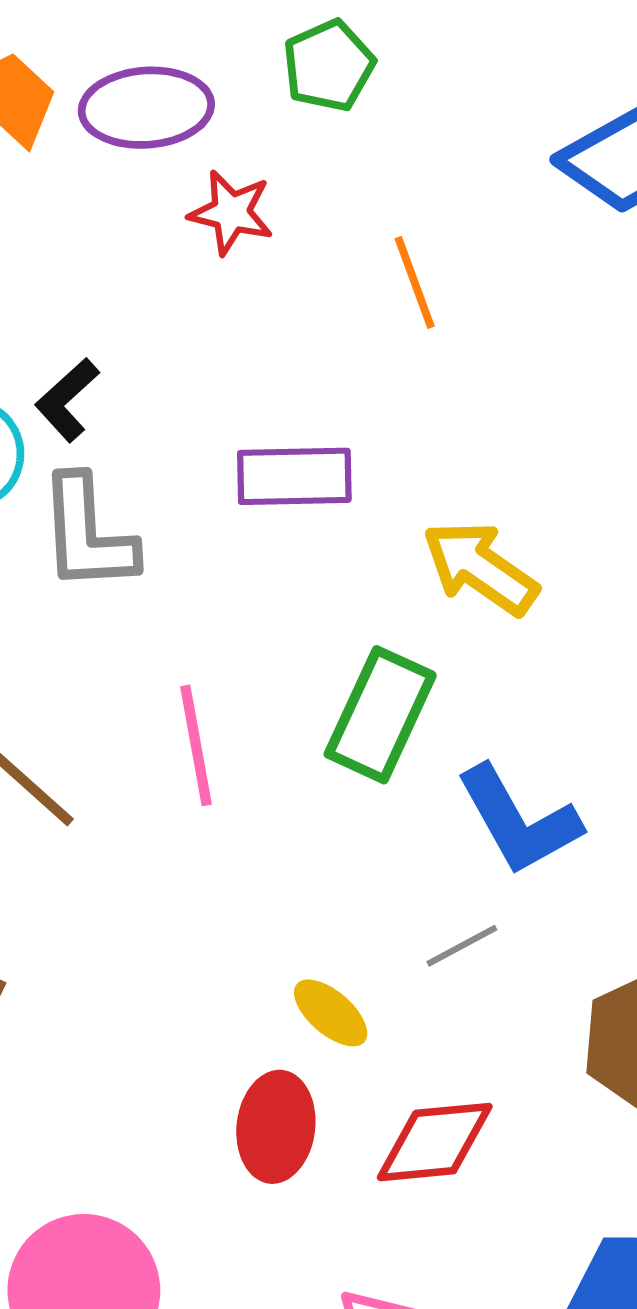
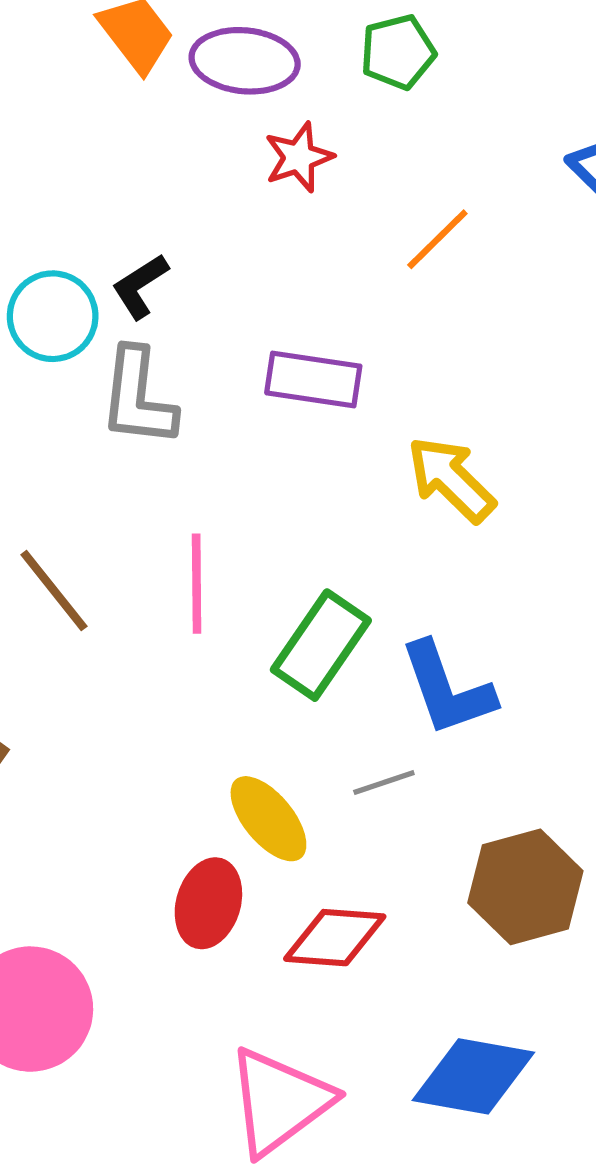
red star: (231, 212) -> (299, 157), turned 30
orange line: (415, 282) -> (437, 239), turned 56
green rectangle: (380, 715) -> (321, 645), moved
yellow ellipse: (331, 1013) -> (268, 819), size x1.4

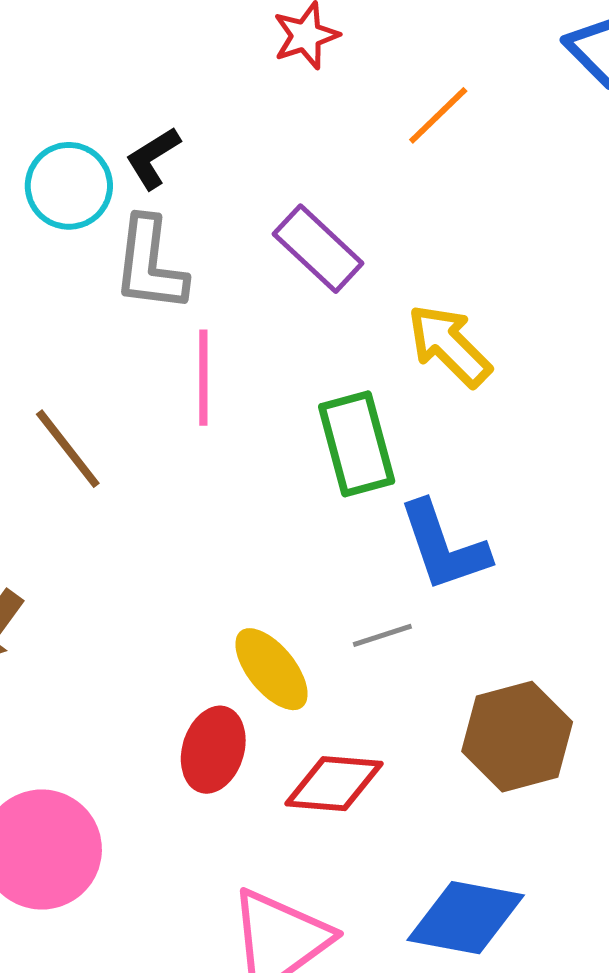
purple rectangle: (313, 380) -> (318, 249), turned 34
pink line: (197, 584) -> (203, 378), moved
green rectangle: (321, 645) -> (357, 444), moved, turned -50

